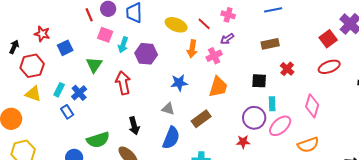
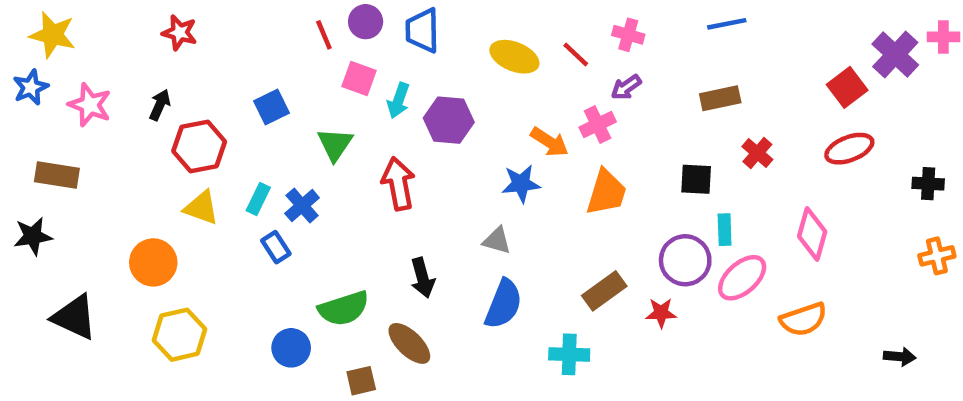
red star: (42, 34) -> (180, 33), moved
orange arrow: (192, 49) -> (549, 142), moved, turned -66
brown rectangle: (201, 119) -> (604, 291), moved

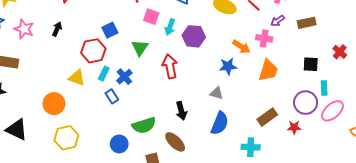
brown rectangle: (720, 98) -> (307, 23), moved
pink cross: (598, 125) -> (264, 38), turned 35
red hexagon: (199, 146) -> (93, 51), moved

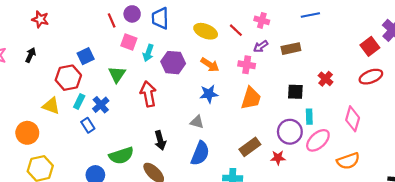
orange arrow: (241, 47) -> (210, 65), moved

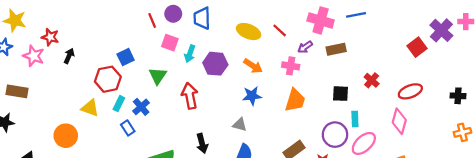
red star: (40, 19) -> (50, 37), moved
pink cross: (262, 20) -> (321, 20), moved, size x1.6
red ellipse: (371, 77) -> (410, 91), moved

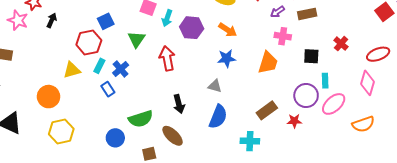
pink cross: (291, 66) -> (283, 36), moved
yellow triangle: (90, 108) -> (72, 70), turned -36

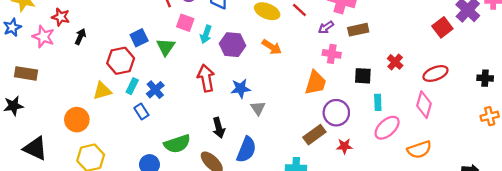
green triangle: (136, 39) -> (166, 47), moved
blue star: (227, 58) -> (241, 88), moved
gray triangle: (215, 86) -> (258, 108), turned 40
purple circle: (306, 95) -> (336, 113), moved
blue semicircle: (218, 117) -> (246, 150), moved

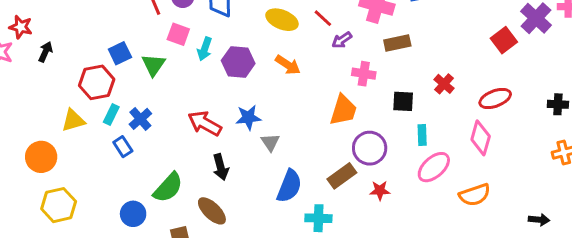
purple arrow: (326, 27) -> (342, 40), moved
red arrow: (206, 78) -> (205, 123), moved, turned -50
green semicircle: (177, 144) -> (168, 188), turned -30
blue semicircle: (246, 150) -> (289, 186), moved

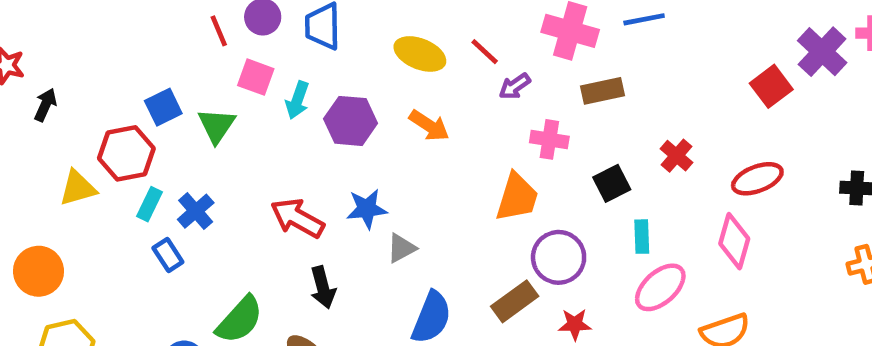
black square: (403, 101) -> (612, 183), turned -30
yellow triangle: (73, 120) -> (78, 188), moved
gray triangle: (270, 142) -> (401, 248), turned 36

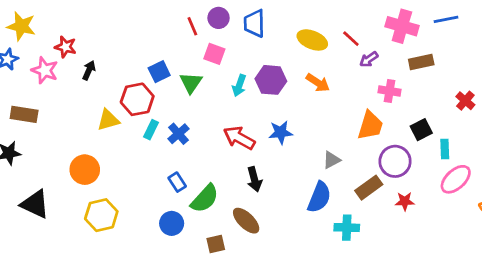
cyan arrow: (297, 100) -> (239, 85), moved
black square: (612, 183) -> (421, 130), moved
gray triangle: (401, 248) -> (332, 160), moved
blue rectangle: (168, 255) -> (177, 182), moved

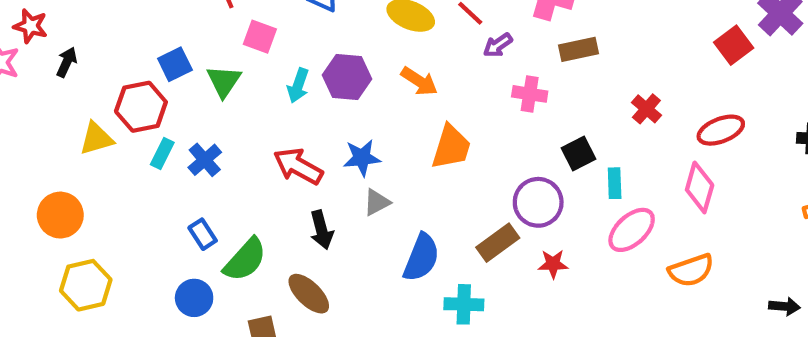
orange trapezoid: (370, 125) -> (451, 147), moved
gray triangle: (332, 160) -> (377, 202), moved

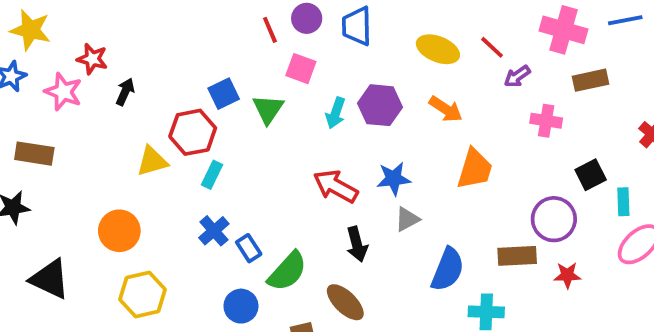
blue cross: (205, 160) -> (214, 231), moved
brown rectangle: (498, 243) -> (517, 256), turned 33

